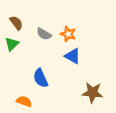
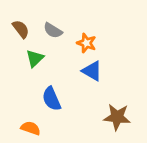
gray semicircle: (44, 34) -> (53, 30), moved
green triangle: (12, 44) -> (35, 58), moved

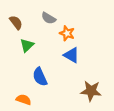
gray semicircle: (53, 30) -> (49, 18), moved

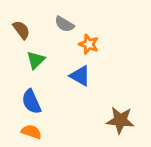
blue triangle: (71, 55) -> (80, 76), moved
blue semicircle: (40, 77) -> (31, 102), moved

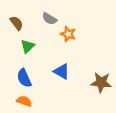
blue triangle: (80, 76) -> (62, 71), moved
brown star: (120, 120) -> (101, 82), moved

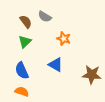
brown semicircle: (16, 23) -> (26, 22), moved
orange star: (68, 34) -> (64, 39), moved

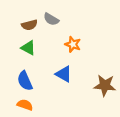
brown semicircle: (26, 22) -> (29, 25), turned 112
green triangle: (25, 42) -> (28, 48), turned -48

